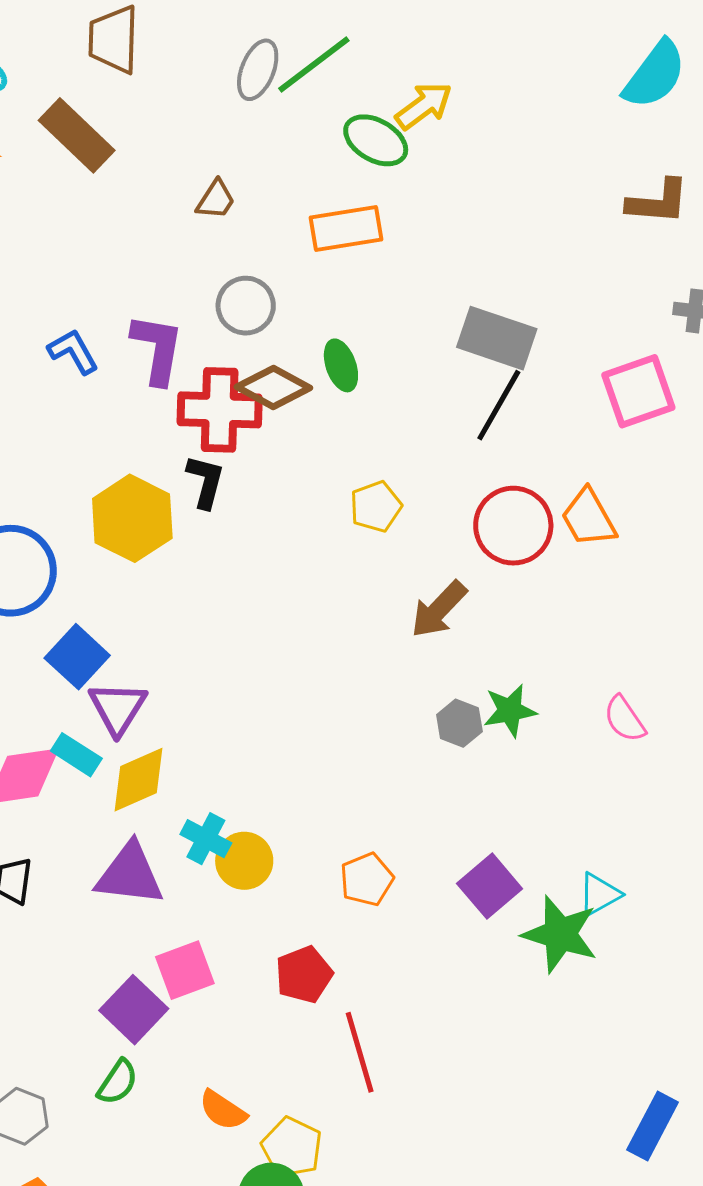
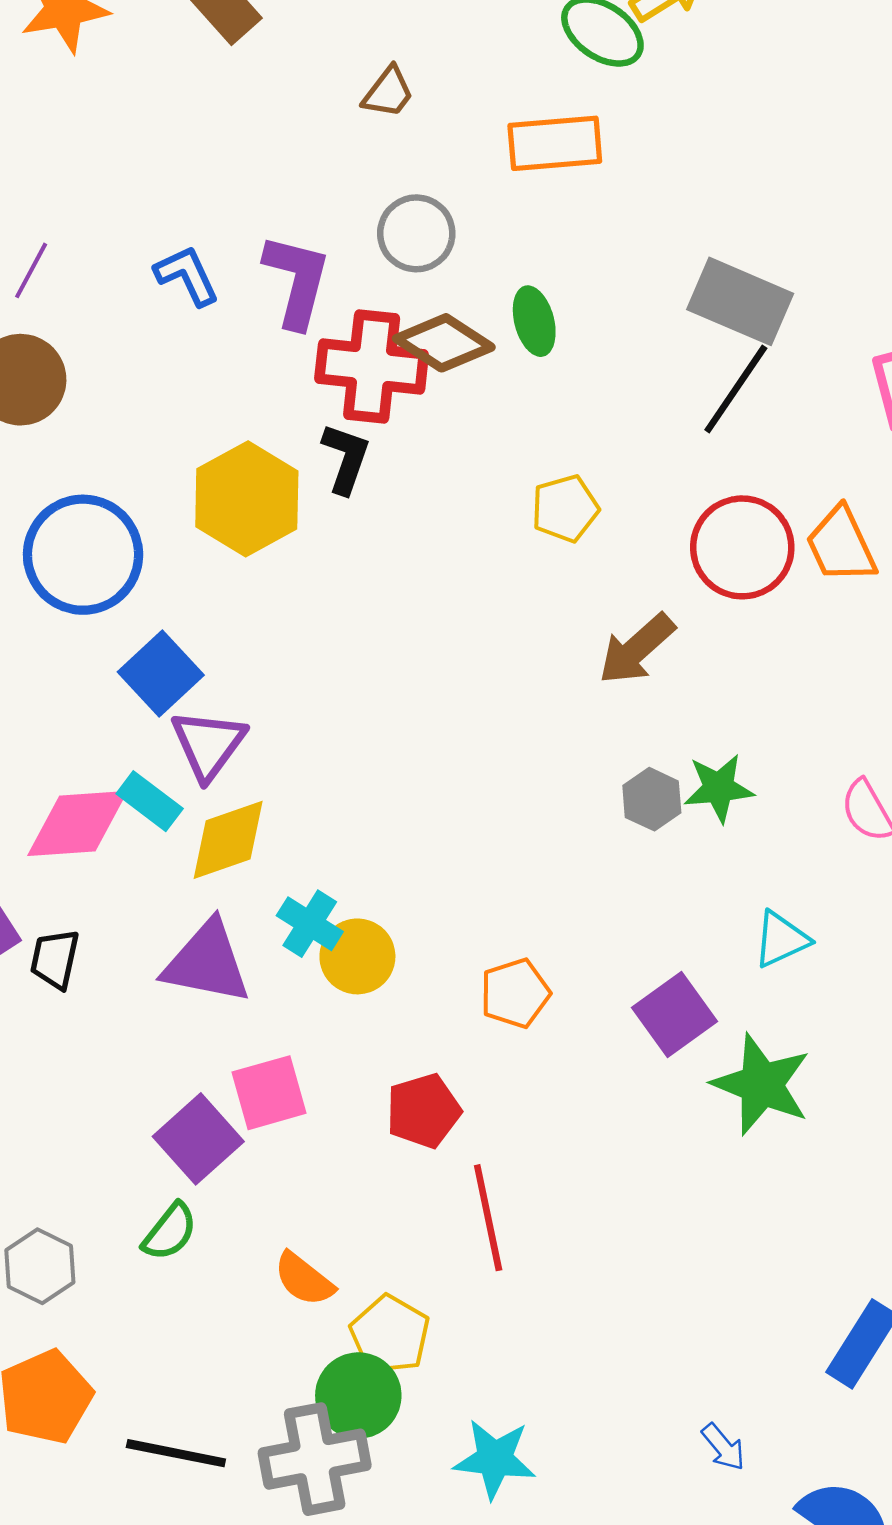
cyan triangle: (599, 894) -> (781, 939), moved

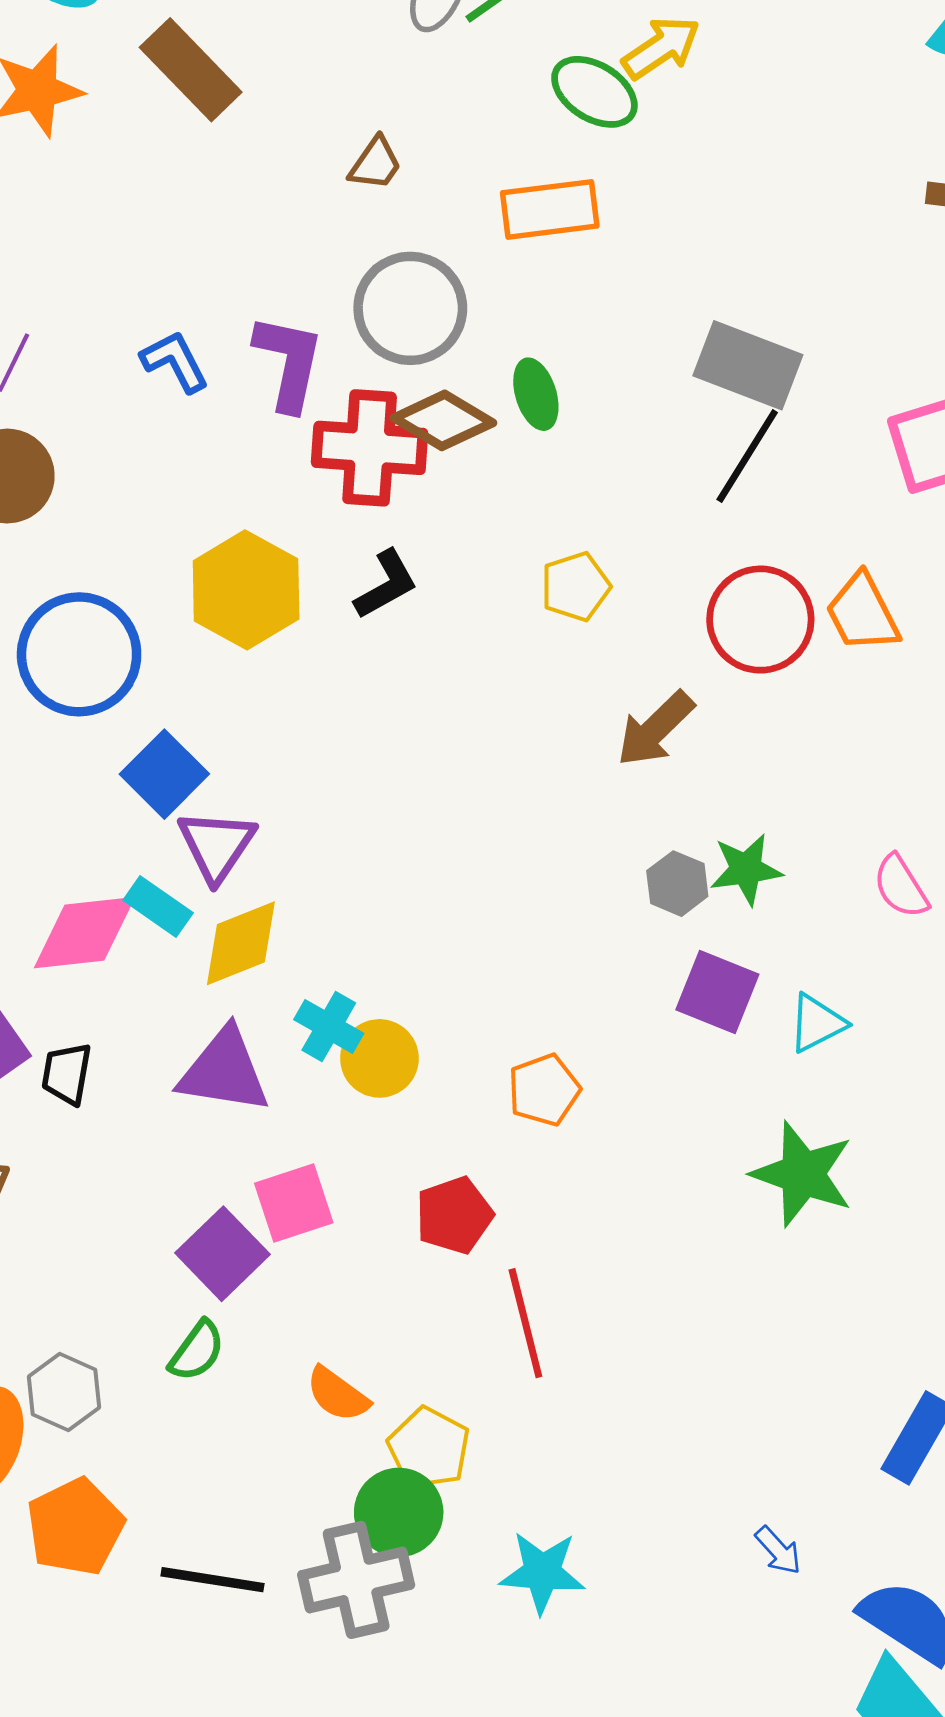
gray circle: (416, 233) -> (410, 308), size x1.4
black L-shape: (346, 458) -> (386, 585), moved, turned 44
purple square: (674, 1015) -> (717, 992), moved, turned -30

